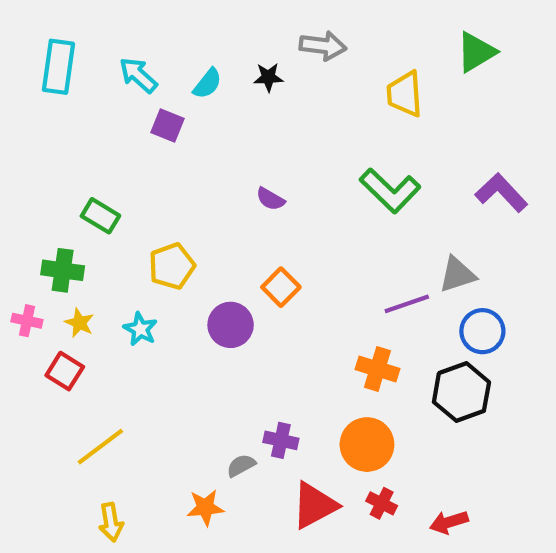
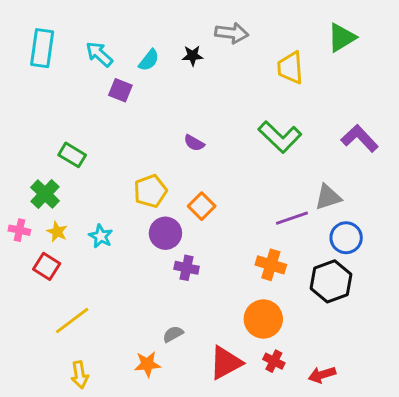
yellow pentagon: (172, 266) -> (150, 191), moved
green cross: (63, 270) -> (45, 194), turned 36
purple cross: (281, 440) -> (187, 268), moved

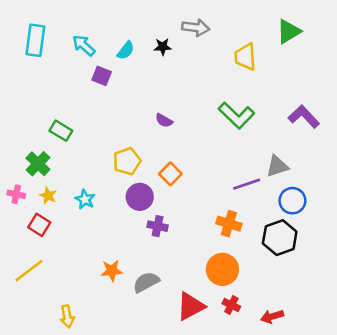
yellow line: (72, 321) -> (29, 271), moved
gray semicircle: (173, 334) -> (146, 282), size x1.5
orange star: (147, 364) -> (112, 271), moved

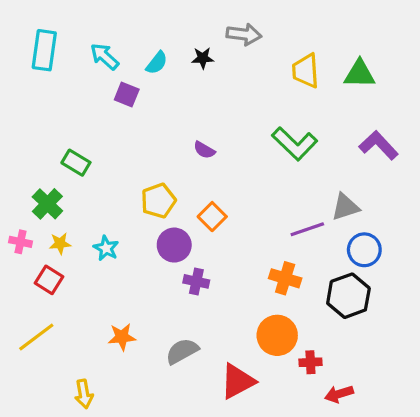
green triangle: (289, 31) -> (360, 74), moved, turned 32
yellow star: (48, 196) -> (60, 243), turned -30
orange star: (112, 271) -> (122, 337), moved
red cross: (231, 305) -> (310, 362), moved, turned -30

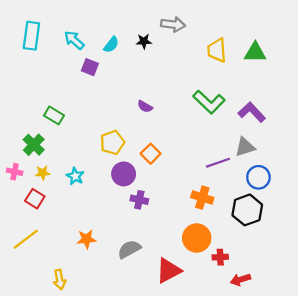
purple L-shape: (379, 145) -> (252, 112), moved

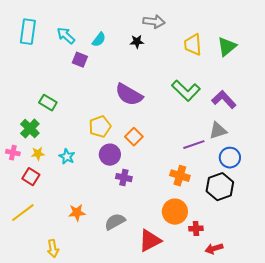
black star: (144, 41) -> (137, 42), moved
green triangle: (255, 53) -> (227, 47), turned -40
purple semicircle: (145, 106) -> (129, 95), size x2.0

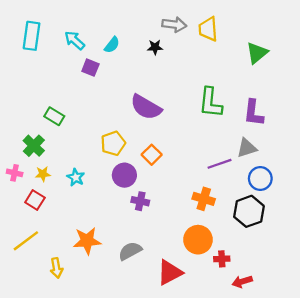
yellow trapezoid: (193, 45) -> (208, 29), moved
green L-shape: (186, 91) -> (210, 103), turned 52
purple L-shape: (224, 100) -> (253, 113), turned -130
orange star: (77, 213) -> (87, 241), size x1.4
yellow arrow: (53, 249) -> (56, 268), moved

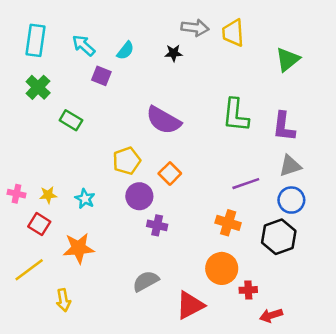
green rectangle: (54, 116) -> (71, 120), moved
green cross: (34, 146) -> (38, 87), moved
gray triangle: (247, 148) -> (290, 166), moved
orange star: (87, 241) -> (79, 248), moved

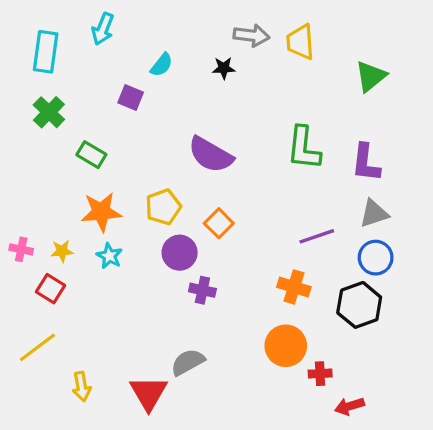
cyan arrow: (84, 45) -> (103, 29), moved, turned -110
orange star: (79, 248) -> (101, 212), moved
red triangle: (190, 305) -> (149, 393), moved, turned -32

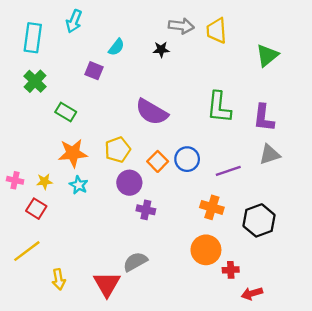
blue circle: (376, 258) -> (187, 159), moved

